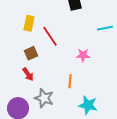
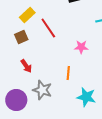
yellow rectangle: (29, 23) -> (27, 15), turned 35
brown square: (31, 53) -> (21, 37), moved

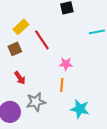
pink star: (81, 47) -> (66, 64), moved
gray star: (42, 90) -> (36, 102), turned -30

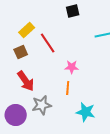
red arrow: (20, 78) -> (26, 81), size x1.5

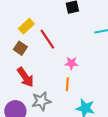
brown square: (21, 52) -> (20, 48), turned -32

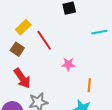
orange line: (67, 84) -> (89, 85), moved

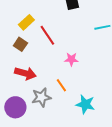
red arrow: (22, 78) -> (25, 73), turned -40
orange line: (89, 85) -> (61, 85), moved, turned -40

